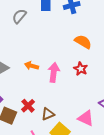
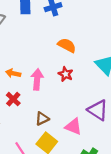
red cross: (28, 106) -> (13, 99), moved
brown triangle: (48, 114) -> (42, 119), moved

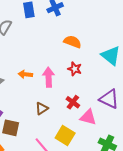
red cross: (13, 99) -> (73, 102), moved
brown triangle: (42, 119) -> (42, 108), moved

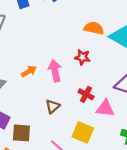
orange semicircle: (72, 42) -> (94, 28), moved
orange arrow: (25, 74) -> (29, 71), turned 152

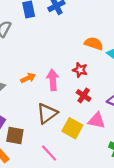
red cross: (86, 94) -> (84, 95), moved
brown triangle: (53, 106) -> (47, 113), size x1.5
yellow square: (83, 132) -> (72, 128), moved

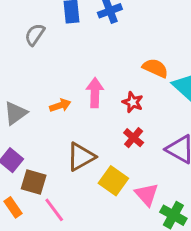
pink arrow: (53, 80) -> (95, 93), moved
pink triangle: (97, 120) -> (147, 194), moved, turned 30
pink line: (49, 153) -> (54, 210), moved

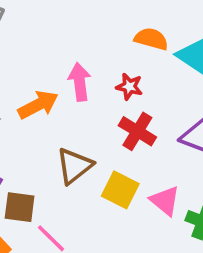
orange arrow: (60, 105) -> (38, 105), size x1.5
red cross: (134, 138) -> (137, 131), size x1.4

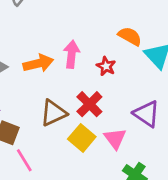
red cross: (137, 131) -> (89, 104), moved
pink triangle: (165, 201) -> (115, 139), moved

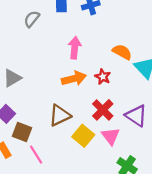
pink arrow: (72, 54) -> (75, 48), moved
orange arrow: (38, 63) -> (74, 78), moved
red cross: (89, 104) -> (103, 110), moved

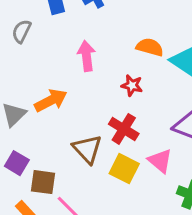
orange arrow: (74, 78) -> (51, 100), moved
red cross: (103, 110) -> (124, 129), moved
brown triangle: (60, 115) -> (87, 149), turned -35

